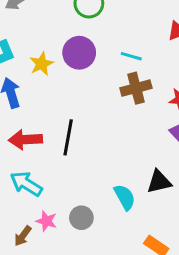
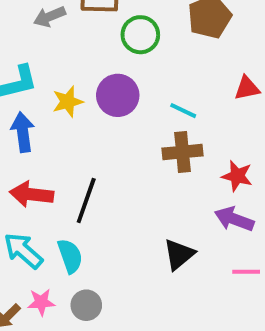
black triangle: (159, 182) -> (179, 254), moved, turned -36
cyan semicircle: (125, 197) -> (70, 256), moved
pink star: (46, 221) -> (41, 302), turned -30

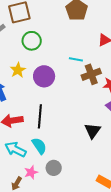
green circle: (140, 35) -> (32, 41), moved
purple circle: (118, 95) -> (44, 76), moved
brown cross: (182, 152) -> (91, 74), moved

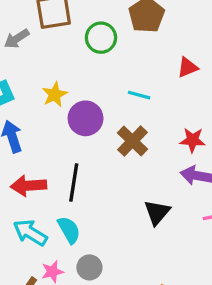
green circle: (32, 41) -> (101, 38), moved
yellow star: (18, 70) -> (55, 95), moved
brown cross: (91, 74) -> (133, 141), moved, turned -30

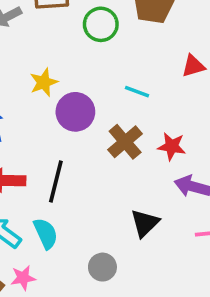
red star: (193, 140) -> (172, 146), moved
gray circle: (89, 267) -> (102, 267), moved

